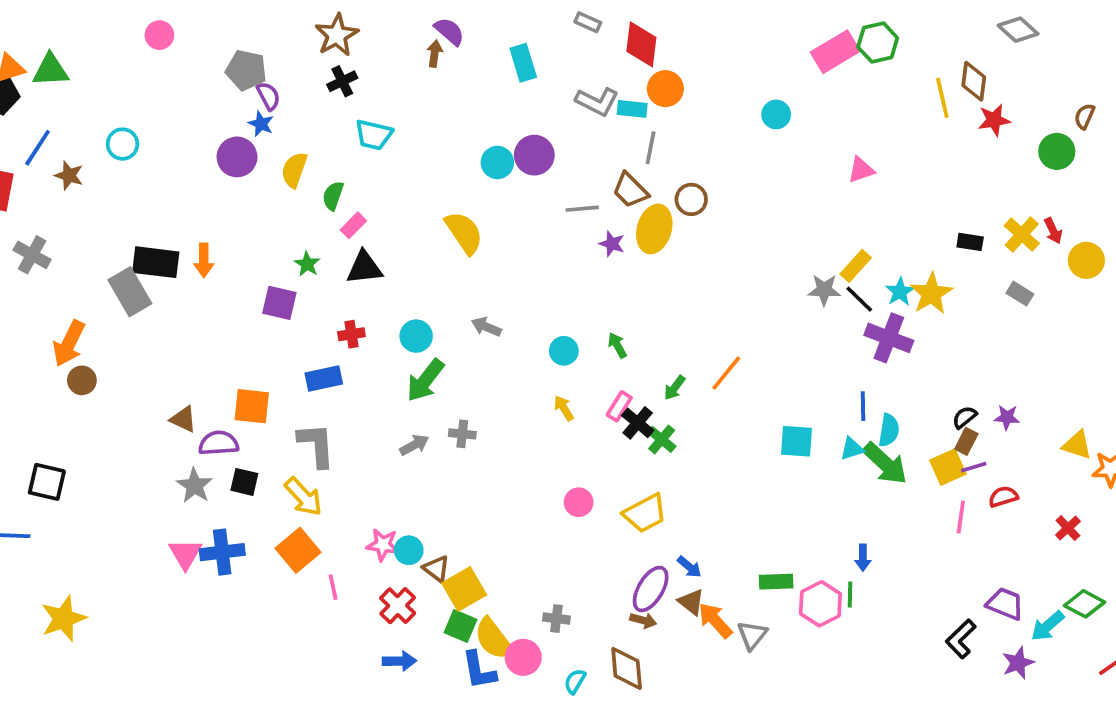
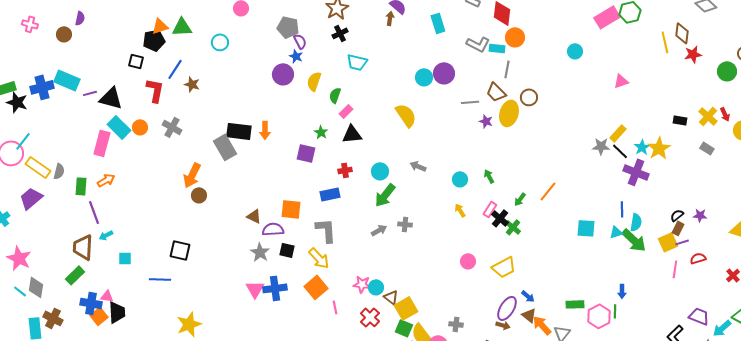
cyan circle: (123, 144) -> (220, 42), moved

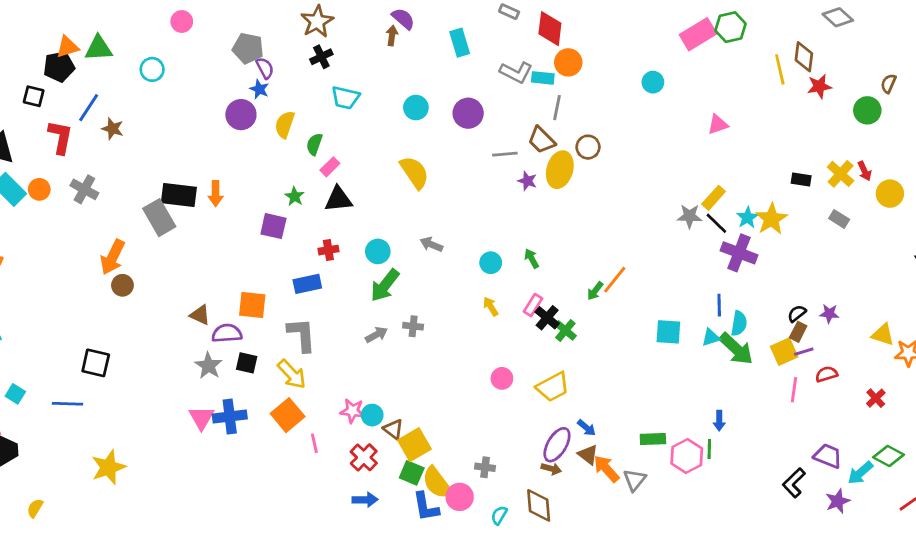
cyan circle: (424, 77) -> (416, 108), moved
green arrow: (520, 199) -> (595, 291), moved
cyan square: (125, 258) -> (15, 394), moved, turned 32

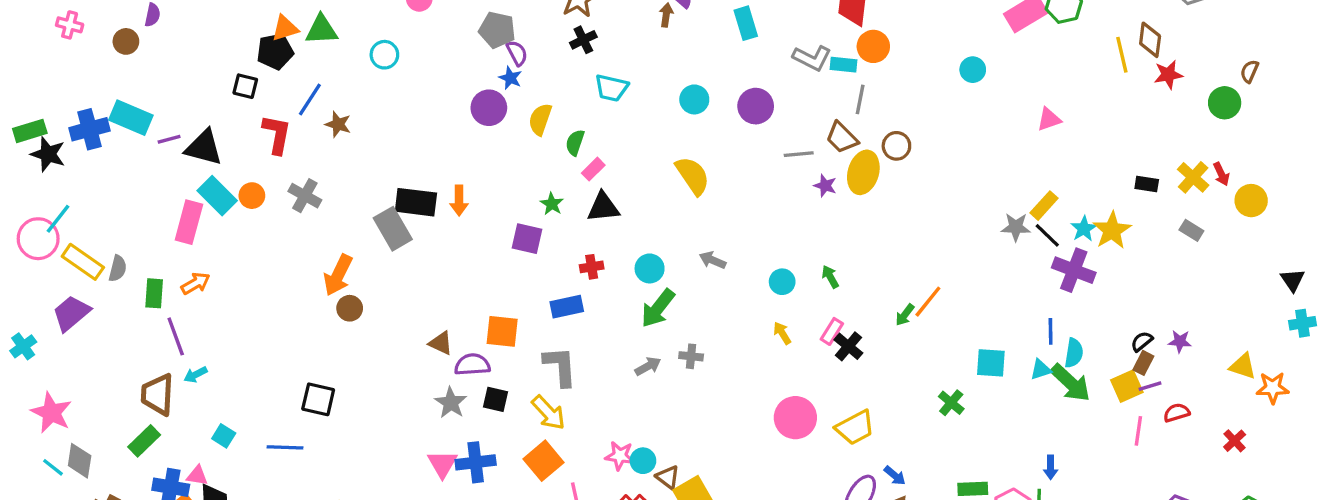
green cross: (565, 330) -> (951, 403), moved
pink circle: (502, 378) -> (795, 418), size x1.6

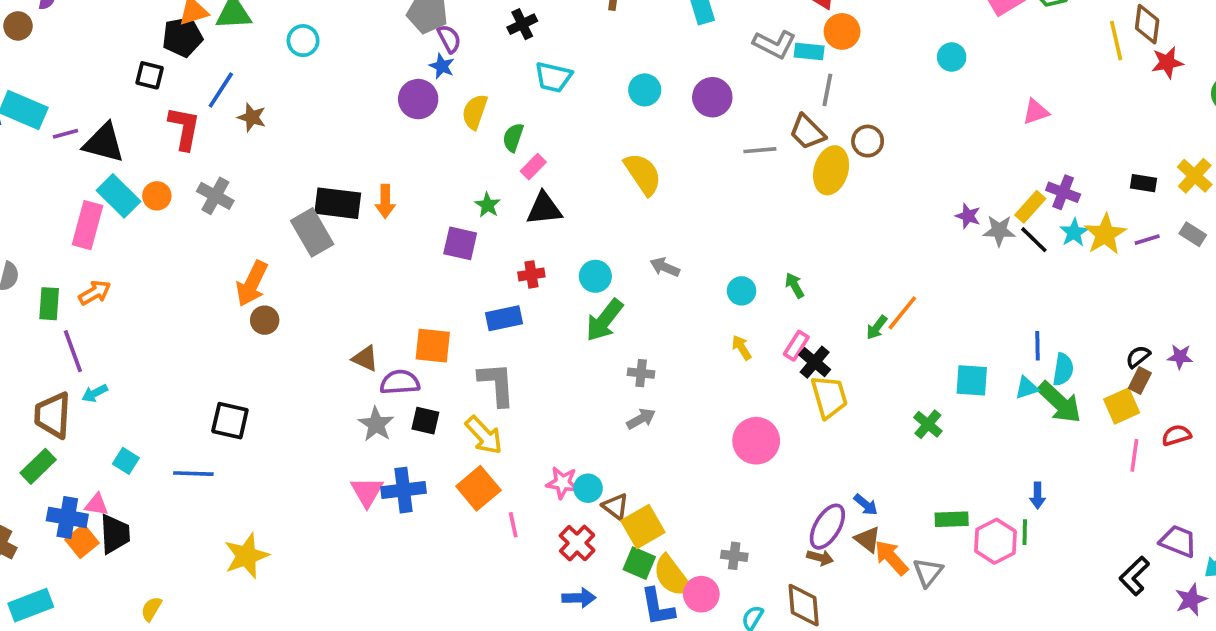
purple star: (825, 186) -> (968, 216), moved
purple cross: (1074, 270) -> (1063, 192), moved, size x0.7
gray arrow: (648, 366) -> (641, 419), moved
purple line: (1150, 386) -> (1147, 240), moved
yellow trapezoid: (855, 428) -> (829, 397), moved, turned -78

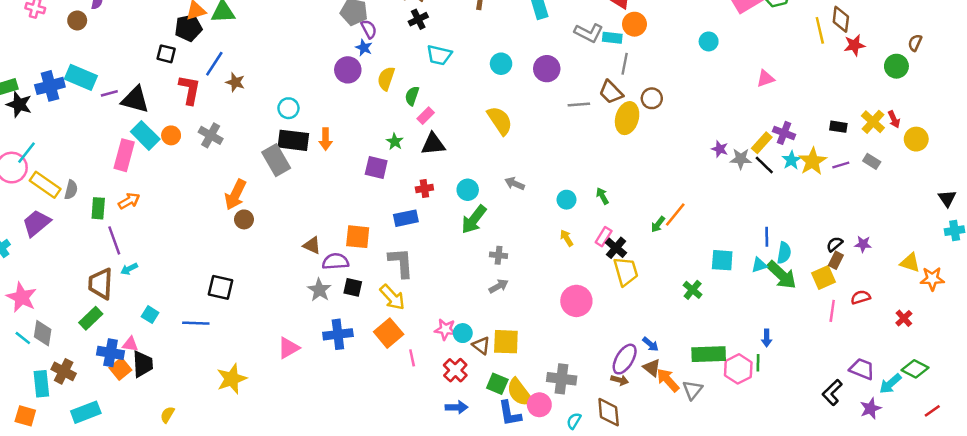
cyan circle: (303, 41) -> (288, 108), moved
pink triangle: (367, 492) -> (288, 348), moved, turned 30
green rectangle: (952, 519) -> (709, 354), size x1.5
yellow square: (643, 527) -> (506, 342), moved, turned 32
gray cross: (734, 556) -> (562, 379), size x1.6

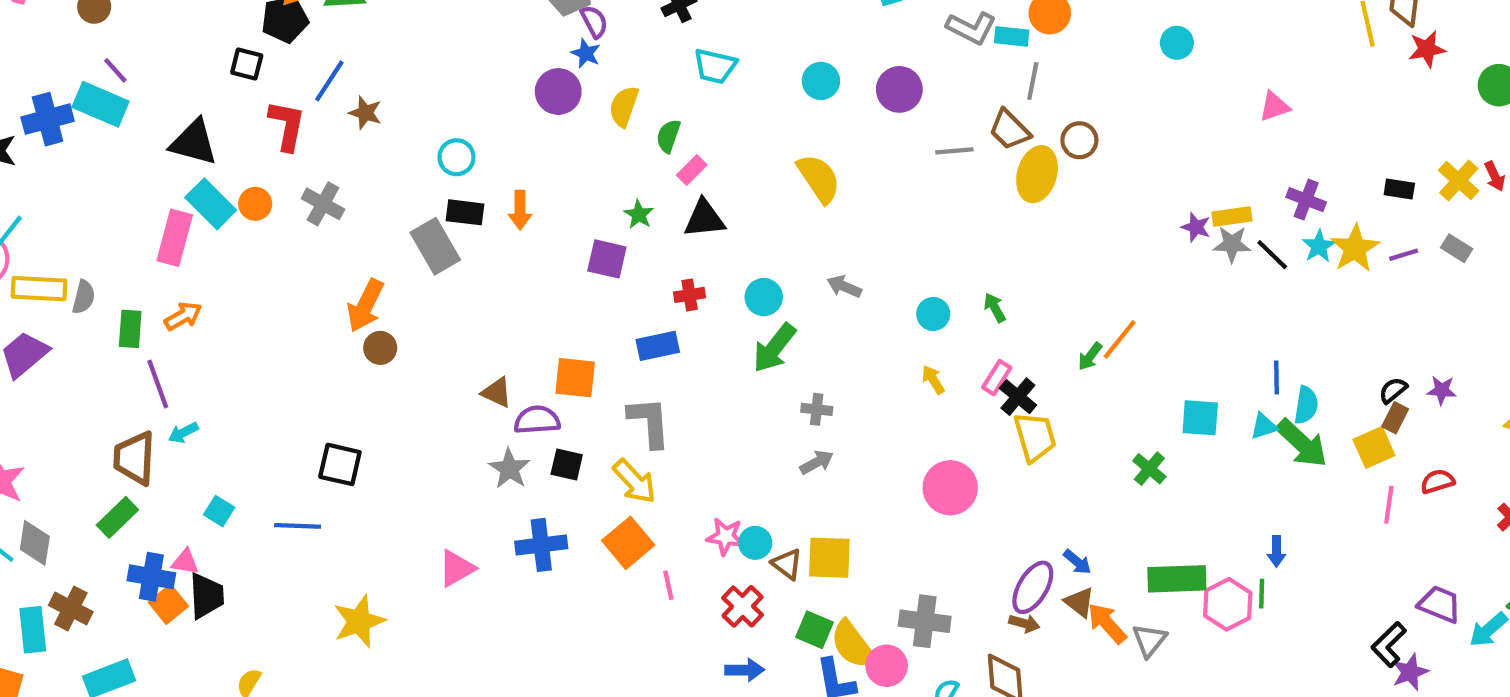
purple line: (109, 93) -> (115, 70), moved, turned 63
black rectangle: (293, 140) -> (465, 212), size x0.7
yellow rectangle: (762, 143) -> (1232, 217), moved, turned 40
yellow rectangle: (45, 185) -> (39, 289), turned -32
purple star: (870, 408) -> (1410, 672), moved

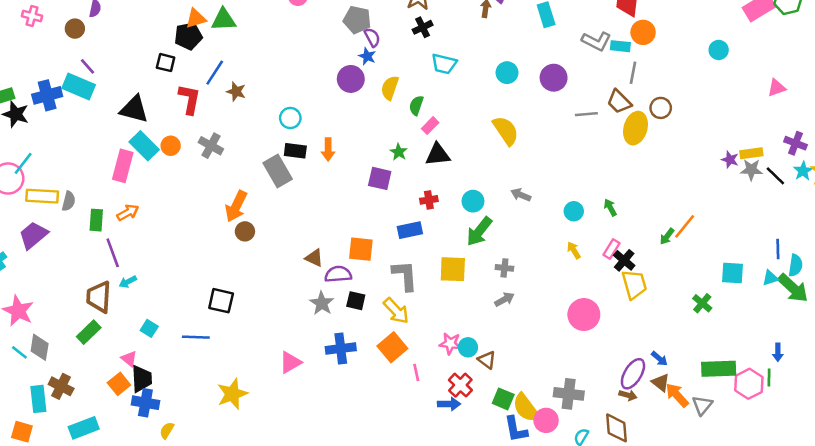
yellow square: (829, 558) -> (453, 269), moved
pink triangle: (185, 562) -> (129, 359), turned 30
blue cross: (151, 577) -> (145, 403), moved
blue arrow: (745, 670) -> (449, 404), moved

